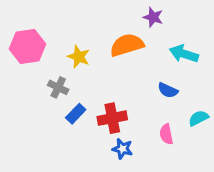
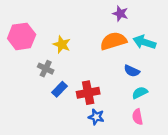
orange semicircle: (127, 45) -> (113, 41), moved
cyan semicircle: (198, 118) -> (140, 93), moved
pink semicircle: (166, 134) -> (137, 117), moved

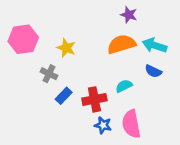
blue semicircle: (132, 71) -> (153, 71), moved
cyan semicircle: (140, 93) -> (124, 86), moved
pink semicircle: (137, 117) -> (131, 124), moved, size x1.6

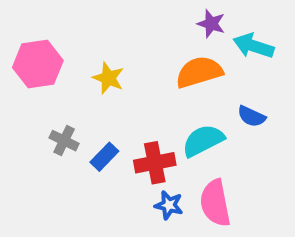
cyan arrow: (155, 45) -> (253, 46), moved
gray cross: (49, 74) -> (64, 141), moved
cyan semicircle: (124, 86) -> (203, 141), size x1.5

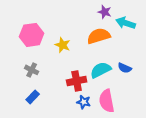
pink hexagon: (38, 64) -> (32, 35), moved
yellow star: (108, 78) -> (63, 45), moved
blue semicircle: (251, 116) -> (125, 68), moved
blue rectangle: (104, 157) -> (33, 97), moved

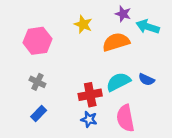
yellow star: (63, 45) -> (83, 24), moved
blue star: (84, 102) -> (89, 119), moved

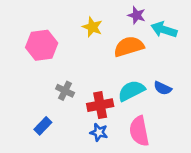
gray cross: (37, 82) -> (65, 91), moved

